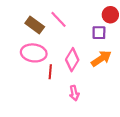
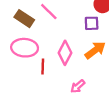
pink arrow: (74, 93) -> (78, 86), moved, turned 64

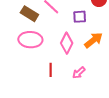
purple square: (92, 23) -> (80, 17), moved
red line: (43, 67) -> (51, 70), moved

